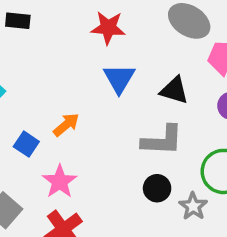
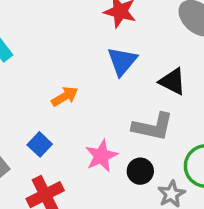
blue square: (26, 144) -> (40, 144), moved
pink star: (60, 182) -> (101, 156), moved

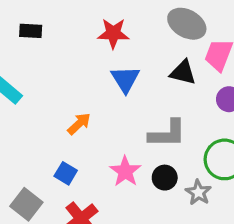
black triangle: (172, 81) -> (183, 73), moved

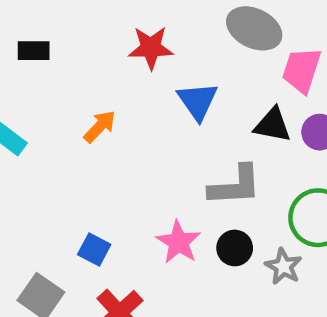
black triangle: (183, 73) -> (273, 125), moved
blue triangle: (125, 79) -> (198, 101), moved
orange arrow: (79, 124) -> (100, 126), moved

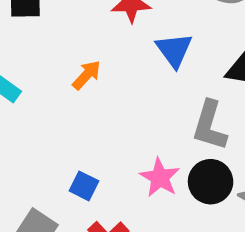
gray L-shape: (235, 186) -> (210, 126), turned 111
black circle: (235, 248) -> (211, 182), size x1.4

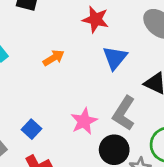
pink star: (160, 178) -> (84, 121), moved

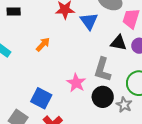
blue triangle: (115, 58) -> (89, 21), moved
blue square: (32, 129) -> (41, 98), size x1.5

